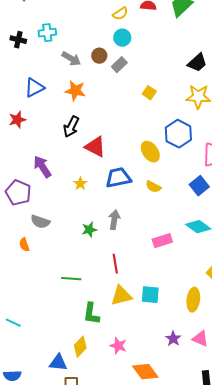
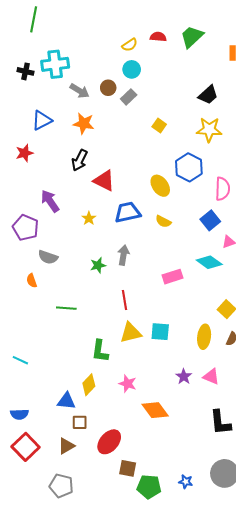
cyan cross: (47, 33) -> (55, 64), size x1.5
green line: (71, 279) -> (66, 308), moved

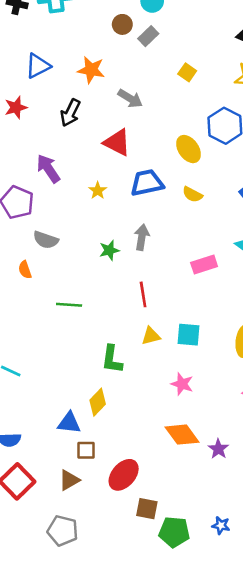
gray arrow: (80, 91) -> (130, 98), moved
black arrow: (80, 160) -> (70, 113), moved
yellow triangle: (131, 333) -> (151, 336), size x0.7
purple star: (184, 377) -> (218, 449), moved
pink star: (128, 384) -> (182, 384), moved

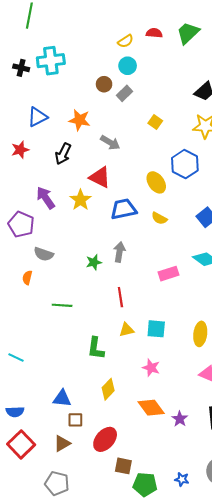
yellow star: (98, 191) -> (80, 200), moved, size x1.5
orange semicircle: (25, 270) -> (27, 278), turned 32
yellow diamond: (98, 402) -> (108, 389), moved

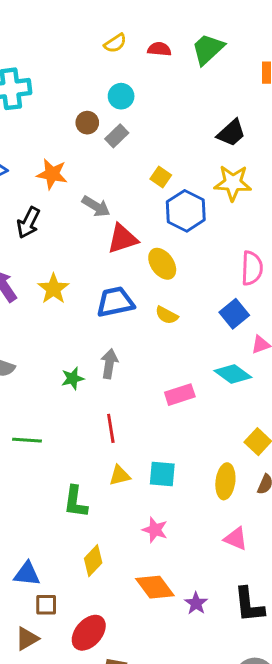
yellow semicircle: (126, 41) -> (115, 43), moved
blue hexagon: (185, 164) -> (186, 211), moved
red triangle: (100, 177) -> (123, 239), moved, turned -45

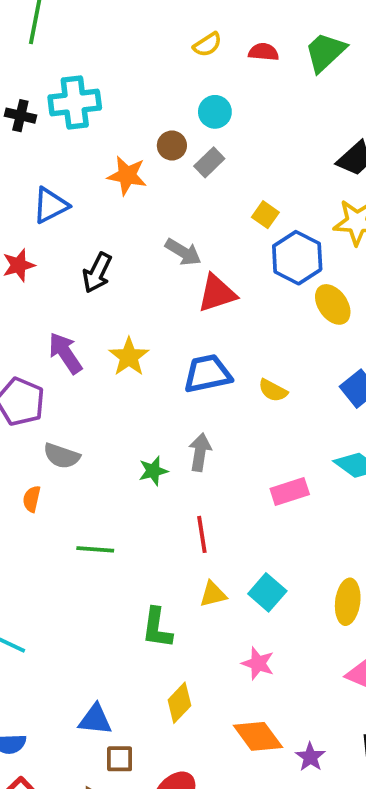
orange star: (52, 174) -> (127, 175), moved
yellow ellipse: (162, 264) -> (333, 304), moved
cyan square: (162, 474) -> (267, 592), turned 36

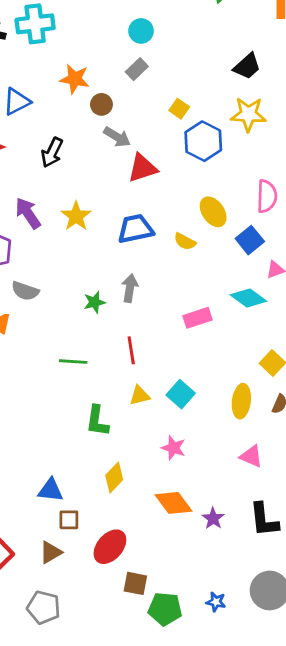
brown circle: (172, 146) -> (101, 104), moved
yellow ellipse: (333, 304) -> (213, 212), moved
green line: (95, 549) -> (73, 362), moved

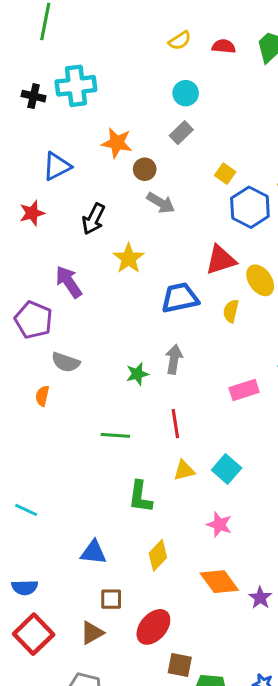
red triangle: (142, 168) -> (221, 260), moved
yellow star: (76, 216) -> (129, 258), moved
yellow semicircle: (185, 241) -> (231, 311), turned 75
blue triangle: (51, 490) -> (93, 552), moved

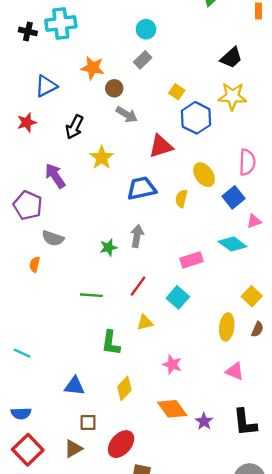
red triangle: (221, 260) -> (161, 146), moved
red line: (175, 424) -> (138, 286), turned 45
cyan square: (227, 469) -> (178, 297), moved

